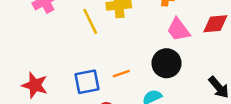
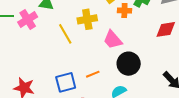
pink trapezoid: (178, 30) -> (113, 40), moved

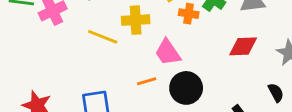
yellow line: (65, 34) -> (103, 37), turned -45
orange line: (93, 74) -> (147, 81), moved

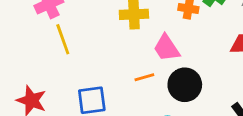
yellow line: (103, 37) -> (63, 39), moved, turned 48

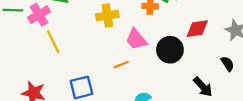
black circle: (185, 85) -> (170, 50), moved

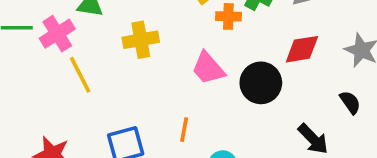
yellow cross: (107, 16) -> (141, 40), moved
orange line: (121, 65) -> (184, 130), moved, turned -56

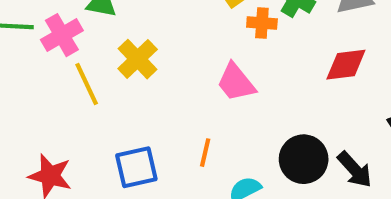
yellow cross: (141, 40) -> (138, 59), moved, turned -36
black circle: (261, 83) -> (304, 159), moved

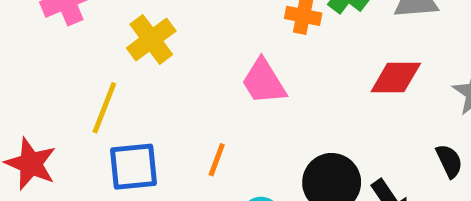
yellow line: (87, 84) -> (104, 108), moved, turned 39

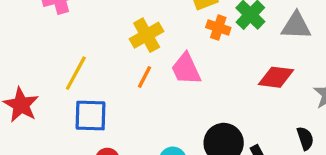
yellow cross: (151, 39) -> (147, 35), moved
orange line: (217, 160) -> (144, 77), moved

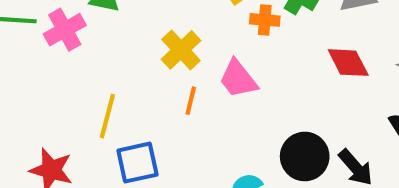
red diamond: (276, 77) -> (348, 63), turned 69

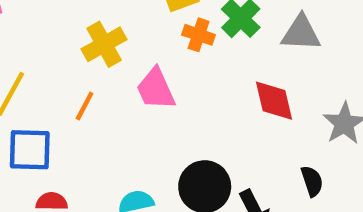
orange line: (191, 101) -> (85, 106), moved

